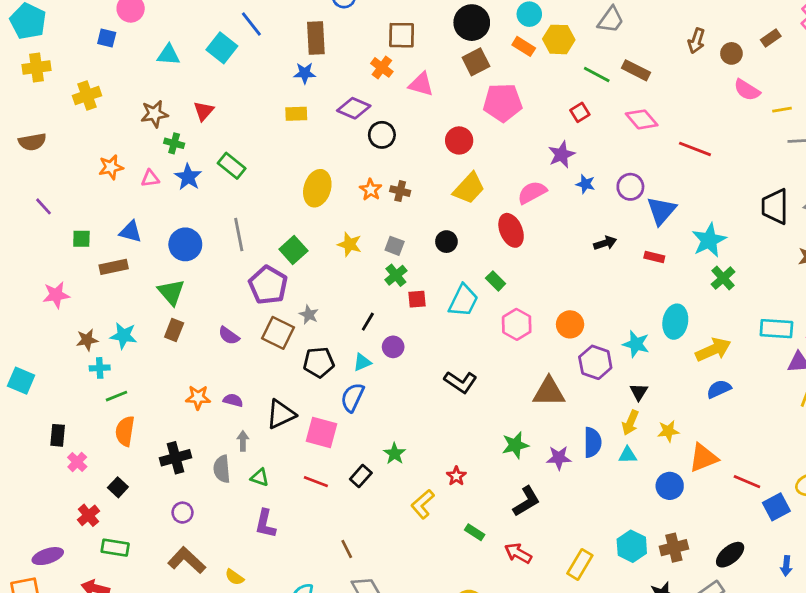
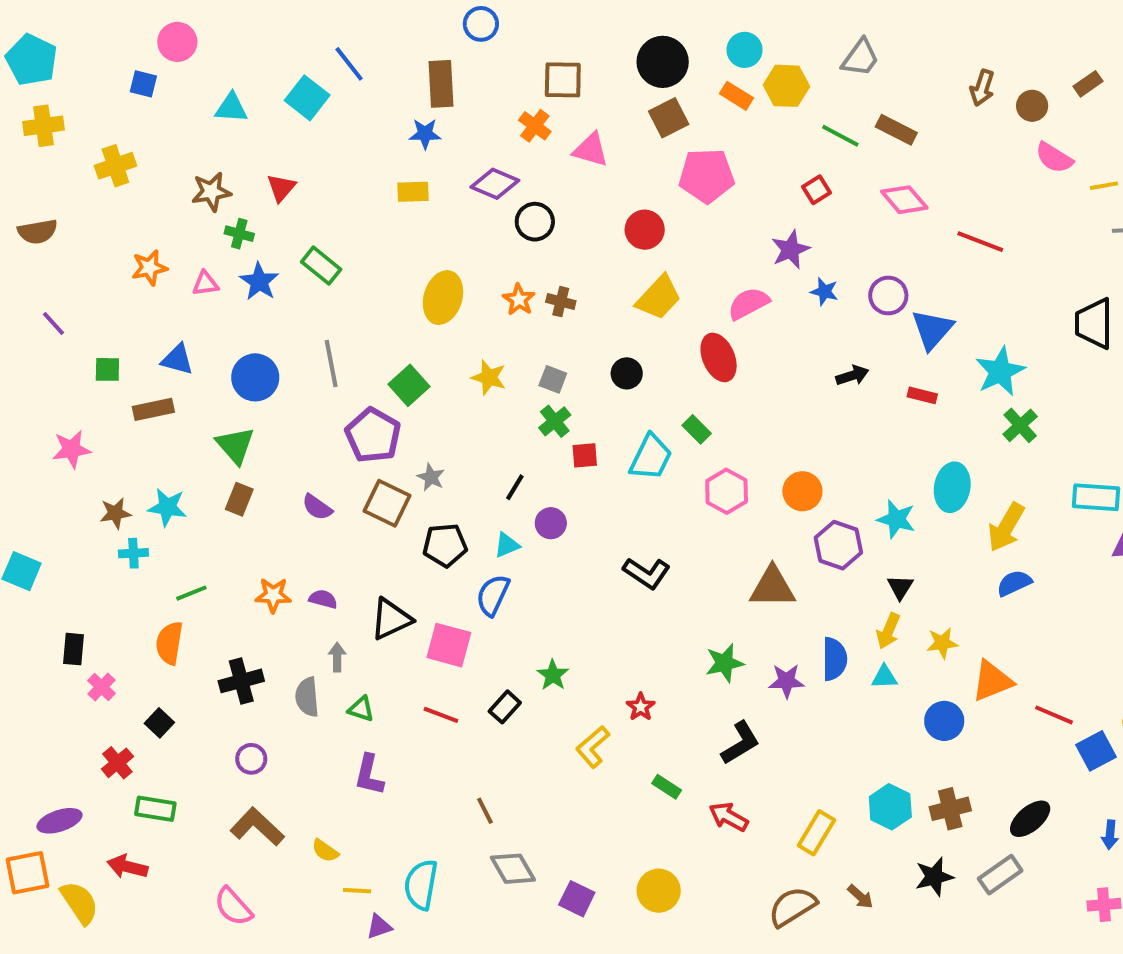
yellow arrow: (713, 350) -> (1006, 527), turned 144
green line: (117, 396) -> (191, 593), moved

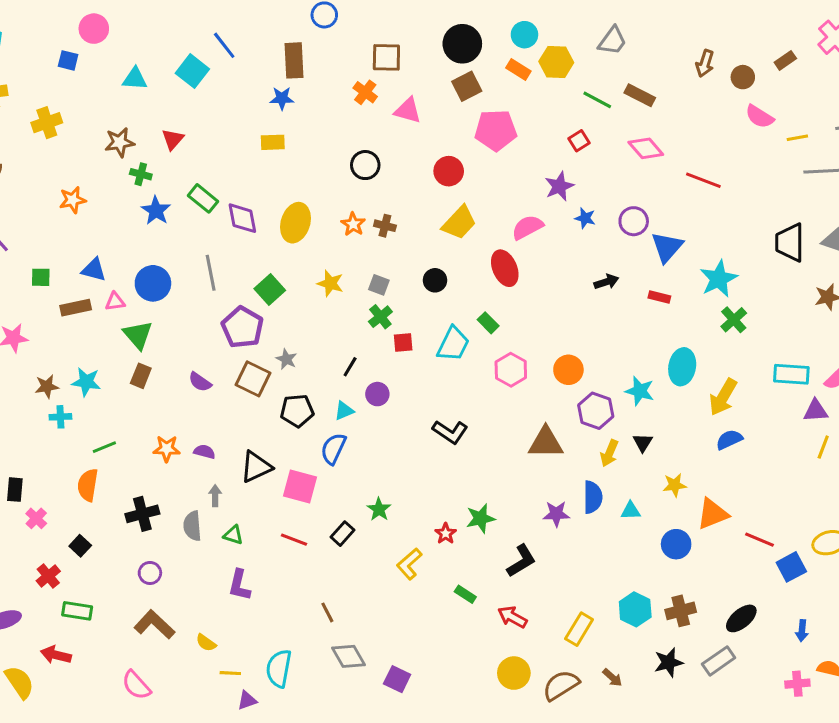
purple diamond: (495, 184) -> (242, 218), moved, turned 56
pink triangle: (205, 284) -> (115, 302), moved
yellow arrow: (888, 631) -> (609, 453), moved
green star: (725, 663) -> (480, 518), moved
yellow circle: (659, 891) -> (514, 673), moved

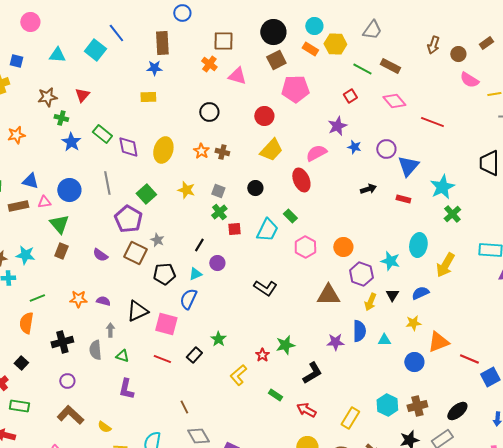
blue square: (68, 60) -> (16, 61), moved
blue semicircle: (729, 440) -> (420, 293), moved

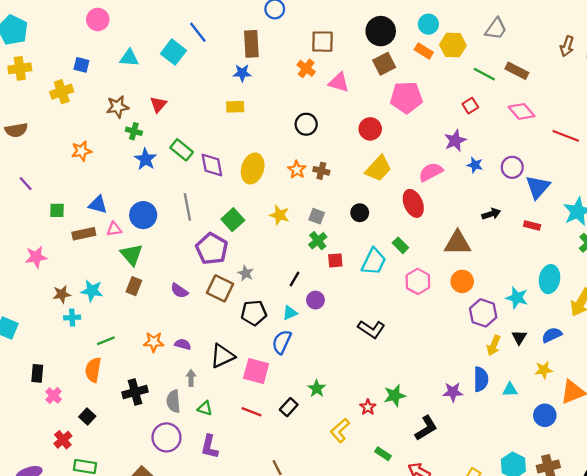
brown triangle: (328, 295) -> (458, 243), moved
purple circle: (67, 381) -> (166, 437), moved, size x1.6

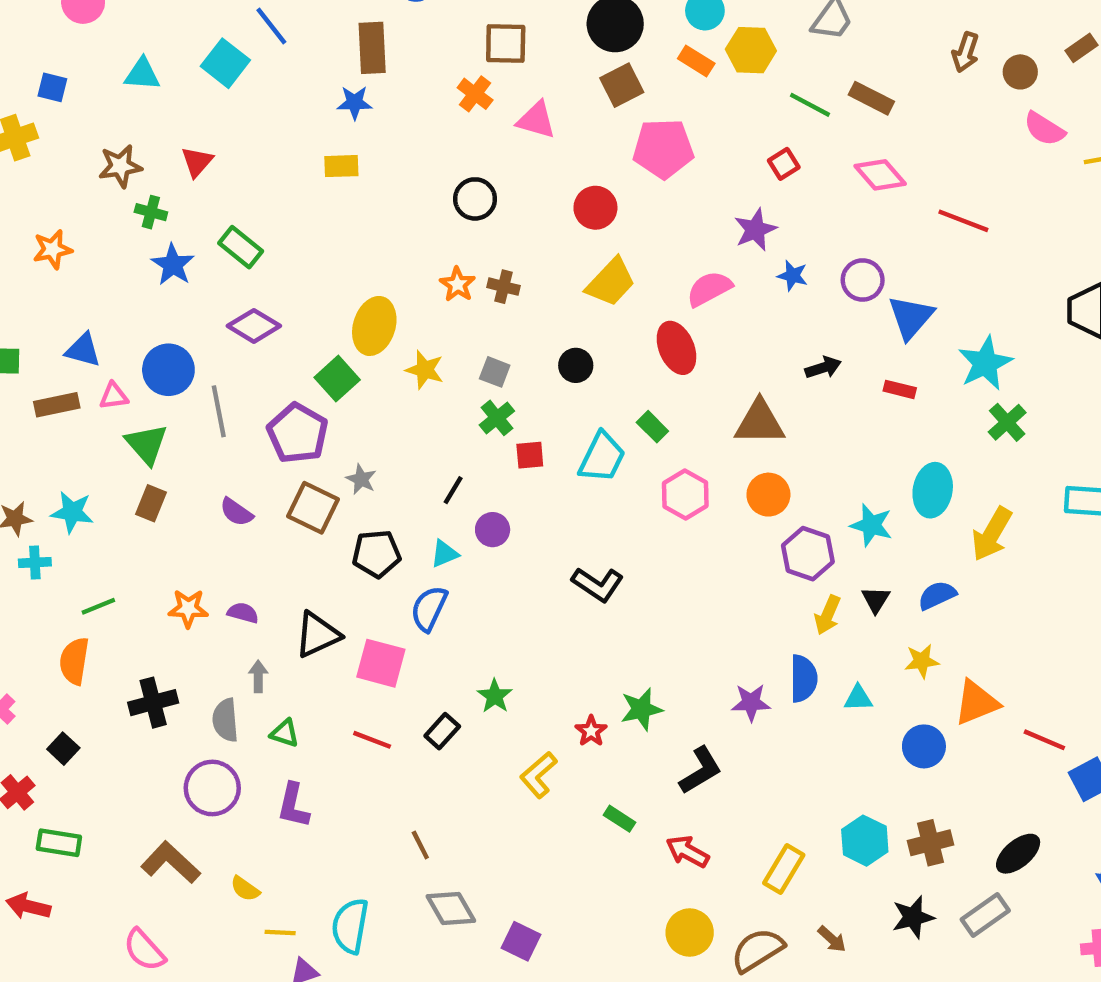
purple diamond: (212, 165) -> (254, 326), moved, turned -48
yellow ellipse: (253, 168) -> (374, 326), moved
gray line: (187, 207) -> (219, 411), moved

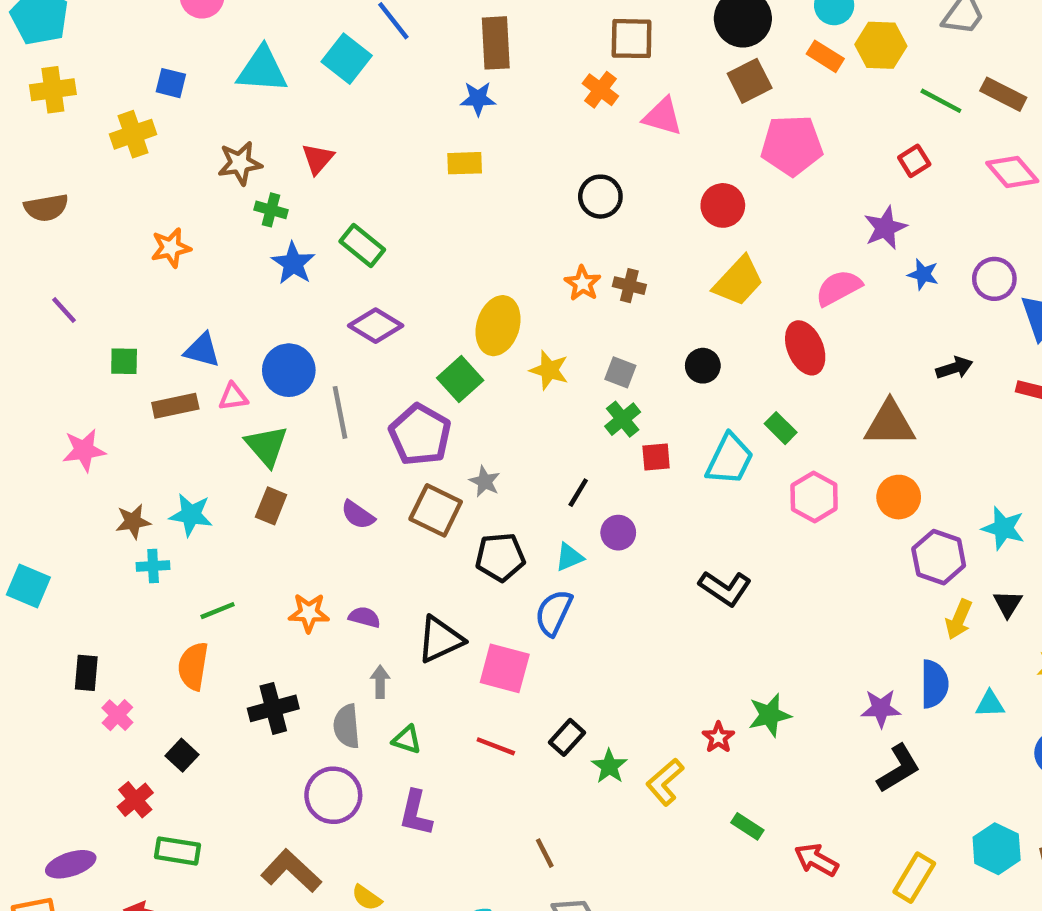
cyan triangle: (142, 74) -> (262, 70), size x1.4
green star: (495, 696) -> (609, 766), moved
black L-shape: (701, 770) -> (899, 769), moved

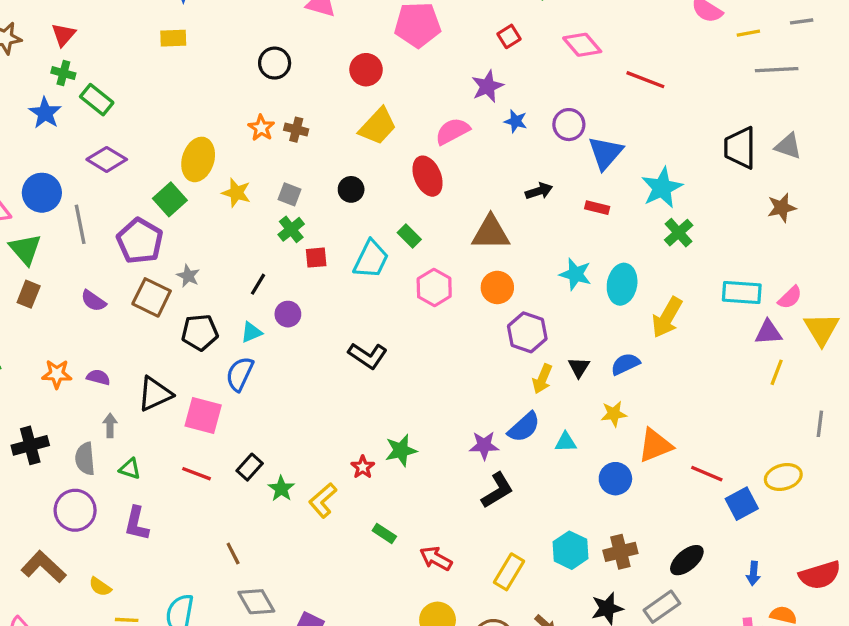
green cross: (271, 210) -> (63, 73), moved
cyan star: (1003, 528) -> (576, 274), moved
blue semicircle: (934, 684) -> (524, 427), turned 48

